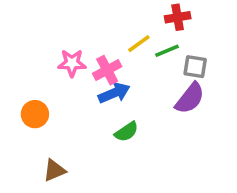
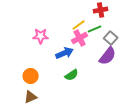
gray square: (195, 67) -> (111, 38), turned 32
pink cross: (107, 70) -> (80, 38), moved
orange circle: (35, 114) -> (31, 76), moved

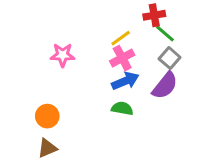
green line: (95, 29) -> (165, 34), moved, turned 64
blue arrow: (65, 53) -> (125, 81), moved
green semicircle: (72, 75) -> (122, 108), moved, turned -136

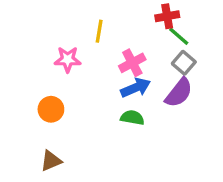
yellow line: (121, 38) -> (99, 31), moved, turned -45
orange circle: (47, 116) -> (51, 109), moved

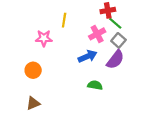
pink cross: (132, 63) -> (97, 34), moved
green semicircle: (132, 118) -> (95, 85), moved

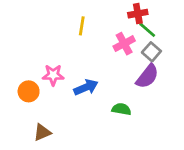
pink star: (44, 38) -> (53, 75), moved
blue arrow: (88, 56) -> (86, 87), moved
orange circle: (33, 70) -> (29, 91), moved

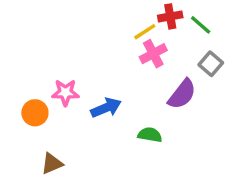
yellow line: (82, 26) -> (145, 32), moved, turned 48
green line: (147, 30) -> (201, 25), moved
gray square: (151, 52) -> (211, 64), moved

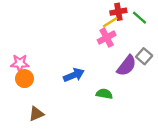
yellow line: (145, 32) -> (110, 22), moved
gray square: (211, 64) -> (144, 56), moved
pink star: (65, 92) -> (20, 63), moved

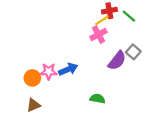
pink star: (20, 63) -> (49, 71), moved
orange circle: (24, 79) -> (32, 78), moved
green semicircle: (104, 94) -> (97, 99), moved

